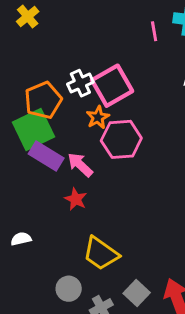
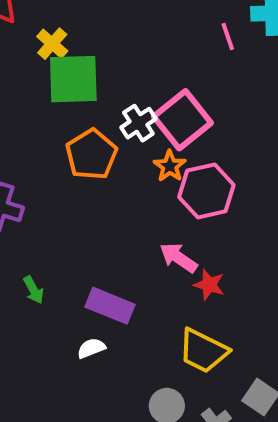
green square: (34, 130) -> (73, 79), moved, turned 33
purple rectangle: (46, 156) -> (110, 306), moved
pink arrow: (80, 165) -> (178, 258), moved
red star: (76, 199) -> (209, 285), moved

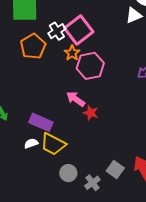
yellow trapezoid: (203, 351) -> (53, 144), moved

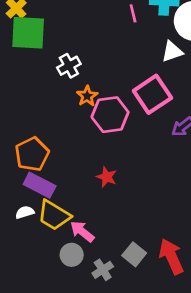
pink square: (79, 30) -> (152, 94), moved
orange pentagon: (33, 46) -> (32, 154), moved
pink arrow: (76, 99) -> (82, 231), moved

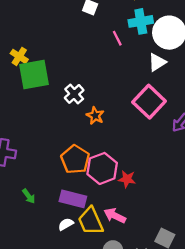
pink hexagon: (110, 115) -> (102, 168), moved
orange pentagon: (32, 154) -> (75, 159), moved
yellow trapezoid: (54, 215) -> (91, 221), turned 48
pink arrow: (82, 231) -> (115, 216), moved

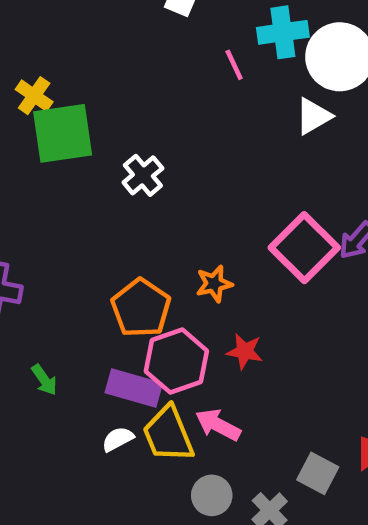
pink square: (149, 102) -> (304, 248), moved
orange star: (95, 116) -> (214, 284), moved, turned 30
pink hexagon: (102, 168) -> (176, 361), moved

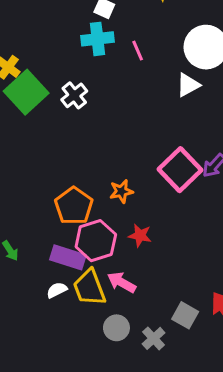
cyan cross: (283, 32) -> (97, 39), moved
green square: (63, 133) -> (26, 92), turned -36
white cross: (143, 175) -> (74, 95), moved

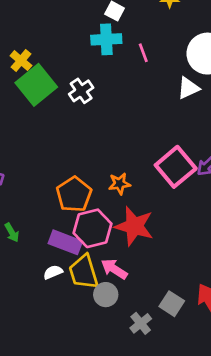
red star: (140, 235) -> (134, 226), size x1.8
gray circle: (116, 328) -> (106, 295), moved

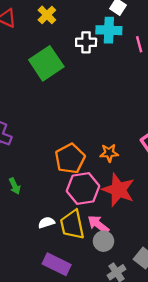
yellow cross: (21, 61) -> (47, 15), moved
white cross: (81, 91) -> (86, 42), moved, turned 30
purple rectangle: (65, 242) -> (57, 264), moved
gray circle: (106, 295) -> (104, 241), moved

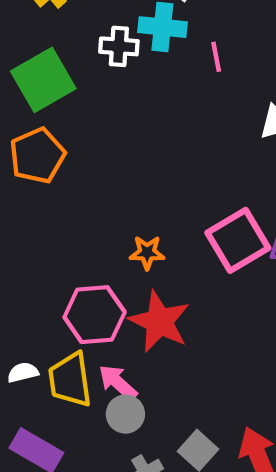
orange pentagon: (70, 159) -> (37, 156), moved

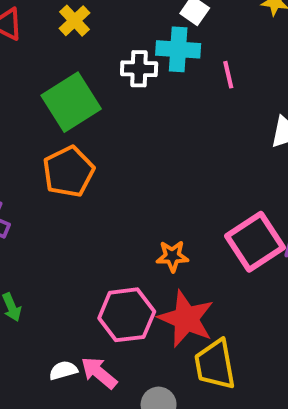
yellow trapezoid: (70, 380) -> (215, 365), moved
pink arrow: (118, 383) -> (99, 373), moved

